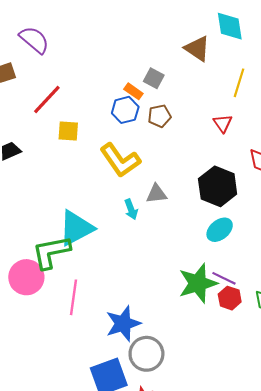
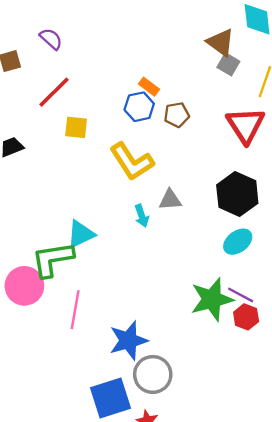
purple semicircle: (34, 40) -> (51, 39), moved, size x0.7
gray square: (154, 78) -> (228, 64), moved
red triangle: (223, 123) -> (245, 125), size x1.8
cyan triangle: (76, 228) -> (81, 234), size x0.7

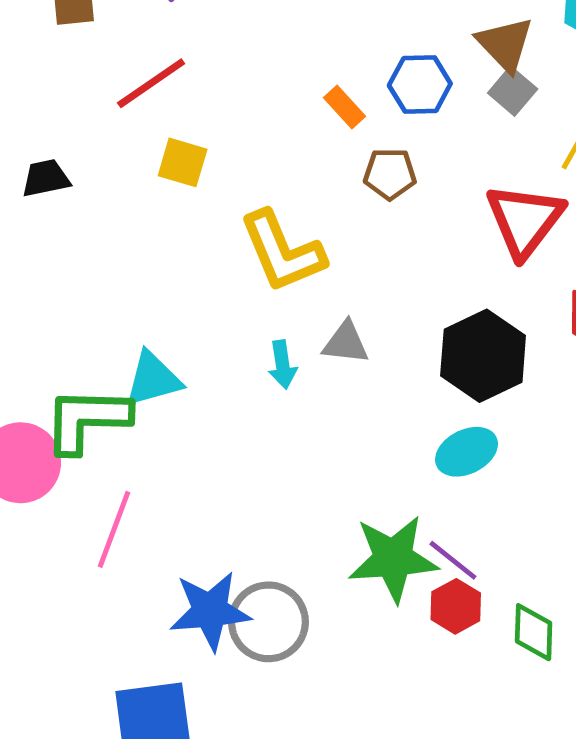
blue hexagon: (139, 107) -> (420, 85), moved
gray circle: (153, 374) -> (268, 622), moved

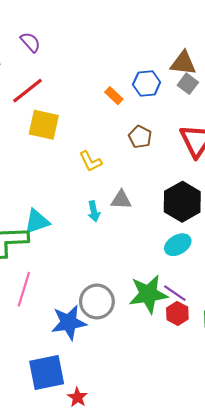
brown triangle: (505, 44) -> (183, 63), turned -36
yellow square: (183, 162) -> (44, 125), size x1.4
brown pentagon: (390, 174) -> (140, 137), moved, turned 30
yellow L-shape: (282, 252) -> (90, 161), size x0.6
gray circle: (268, 622) -> (97, 302), moved

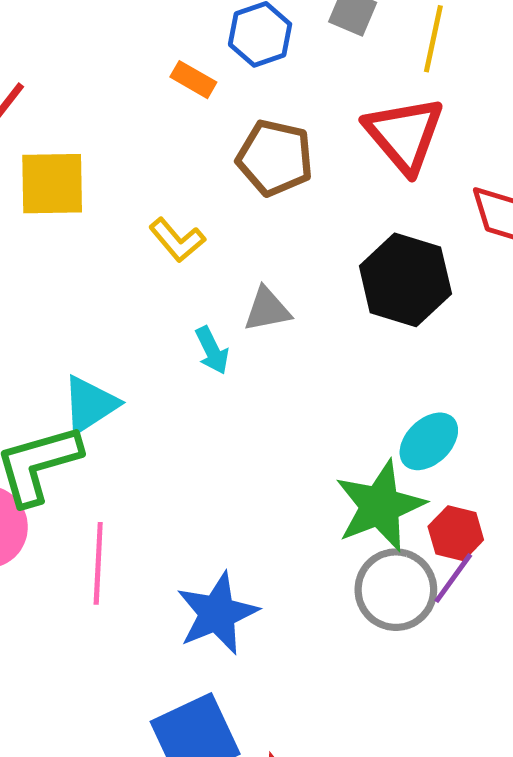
brown pentagon: (140, 137) -> (275, 158), size x1.4
cyan ellipse: (178, 245) -> (429, 441), moved
purple line: (175, 293) -> (453, 578), moved, turned -75
gray circle: (97, 302) -> (396, 590), moved

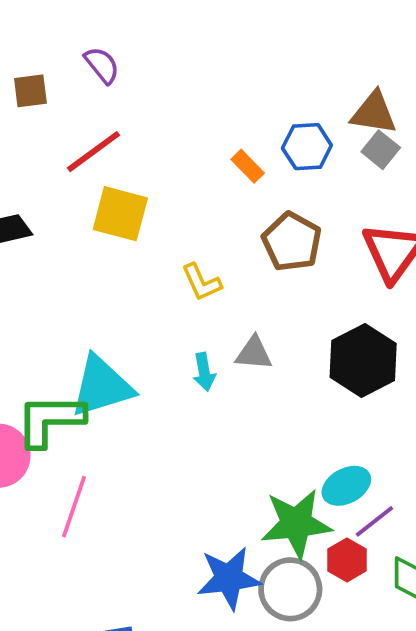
cyan triangle: (90, 404) -> (102, 386), size x1.4
purple line: (453, 578) -> (374, 521), moved
blue star: (217, 613) -> (229, 578), moved

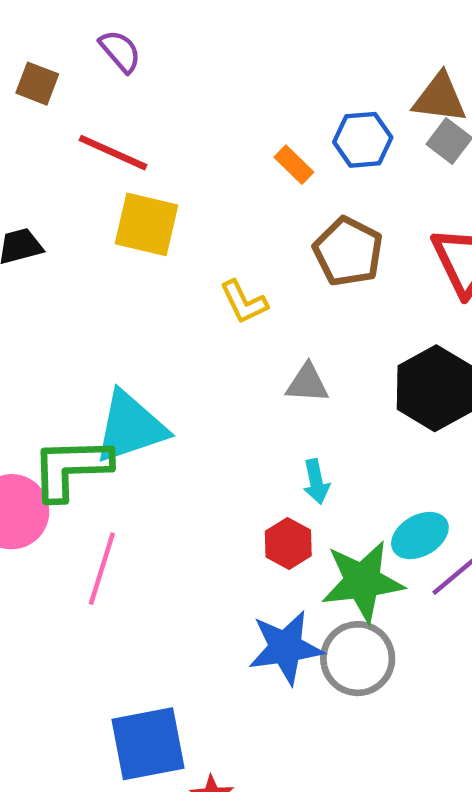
brown square: (30, 91) -> (37, 84), turned 30
red line: (94, 152) -> (113, 153), turned 62
cyan arrow: (204, 372) -> (316, 482), moved
red hexagon: (347, 560) -> (288, 544), moved

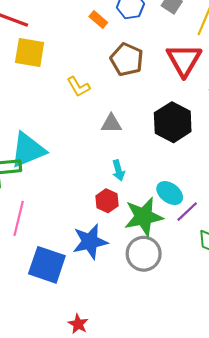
cyan ellipse: (420, 536) -> (170, 193), turned 70
blue star: (285, 648) -> (90, 242), moved
blue square: (148, 744) -> (47, 265), moved, turned 33

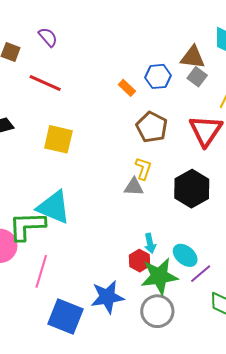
yellow square: (30, 53) -> (58, 139), moved
yellow L-shape: (78, 87) -> (143, 169), moved, turned -135
cyan triangle: (28, 150) -> (54, 207), turned 42
cyan arrow: (118, 170) -> (150, 243), moved
red hexagon: (107, 201) -> (140, 261), moved

